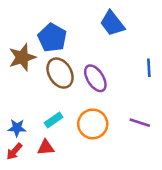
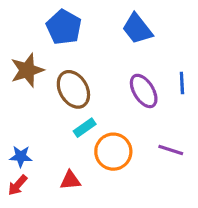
blue pentagon: (52, 38) -> (64, 27), moved
purple ellipse: (95, 78) -> (144, 91), moved
cyan rectangle: (54, 120) -> (85, 128), moved
red triangle: (46, 147) -> (70, 180), moved

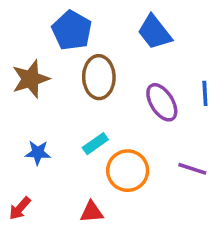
brown ellipse: (73, 89) -> (99, 77), moved, turned 30
blue star: (21, 156) -> (38, 153), moved
red triangle: (70, 180) -> (92, 212), moved

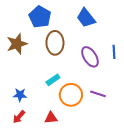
blue star: (38, 153) -> (20, 95), moved
purple line: (192, 169) -> (98, 94), moved
red arrow: (20, 208) -> (19, 117), moved

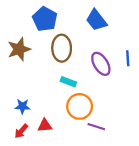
cyan rectangle: (53, 80) -> (68, 82), moved, turned 56
purple line: (98, 94) -> (96, 127), moved
red triangle: (51, 118) -> (45, 125), moved

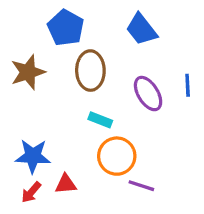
blue star: (22, 106) -> (33, 156), size x1.5

